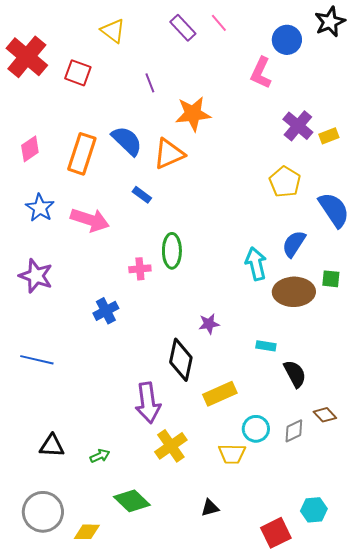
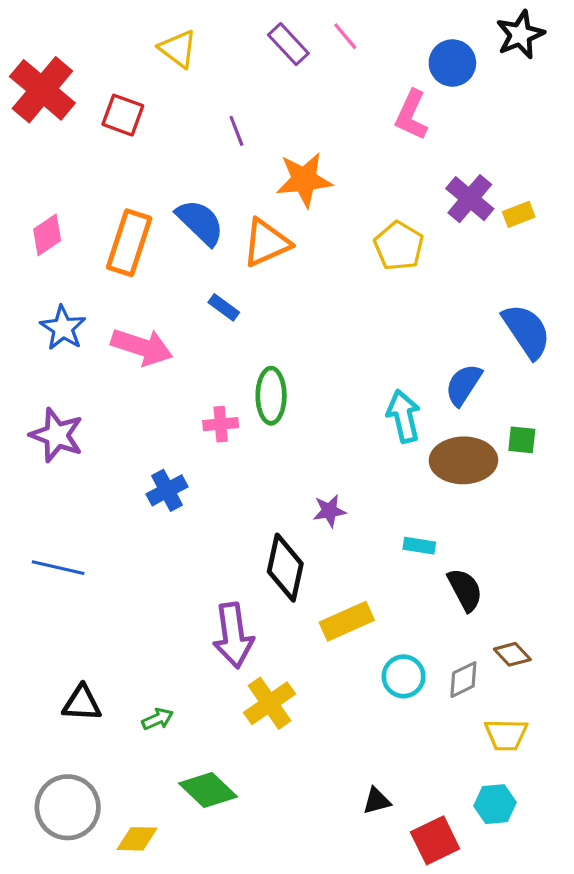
yellow pentagon: (285, 182) -> (399, 246), moved
yellow trapezoid: (232, 454) -> (506, 735), moved
black triangle: (210, 508) -> (377, 801), moved

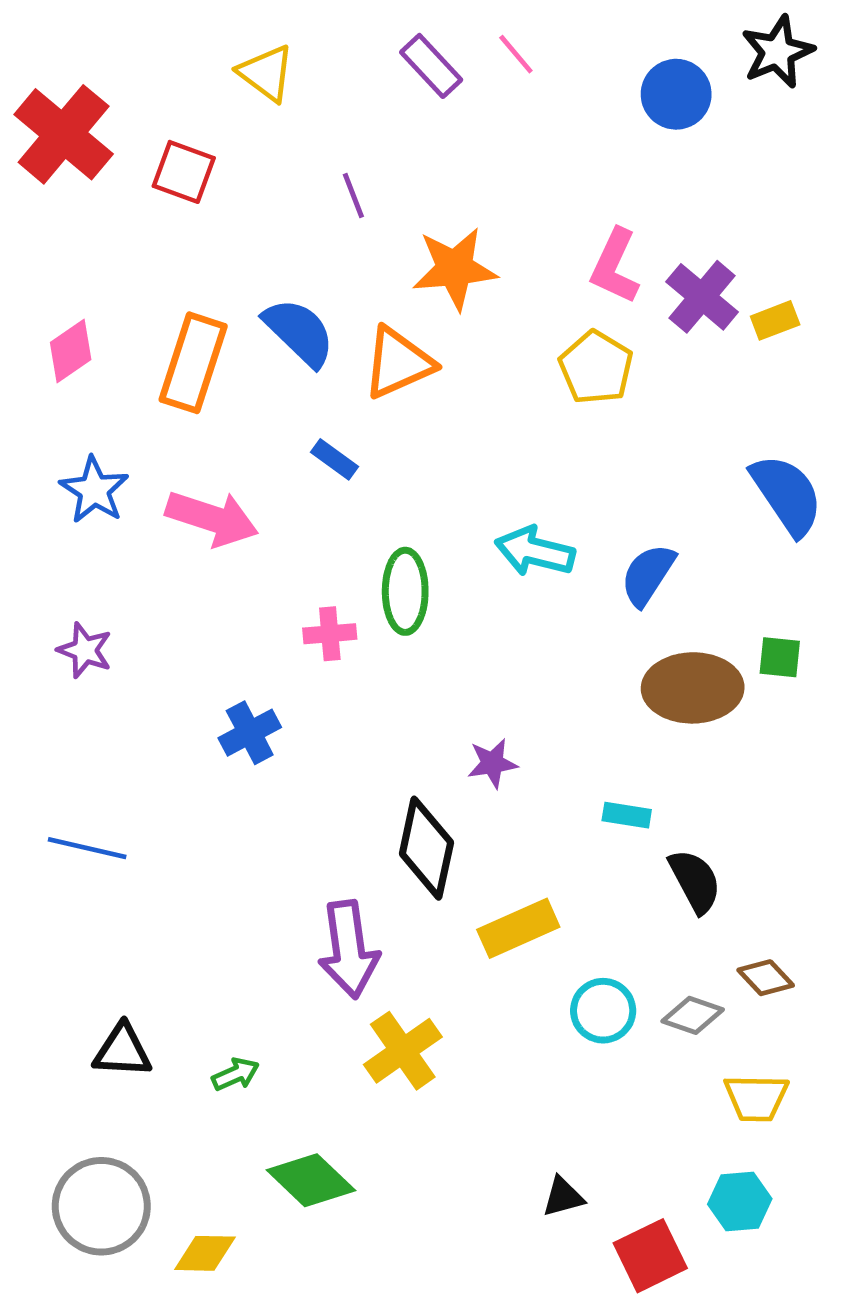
pink L-shape: (411, 115) -> (615, 266), moved
blue semicircle: (463, 385) -> (648, 575), moved
cyan arrow: (404, 416) -> (535, 551), moved, turned -63
purple star: (57, 435) -> (85, 650), size x0.7
gray diamond: (463, 680) -> (693, 1015), turned 45

